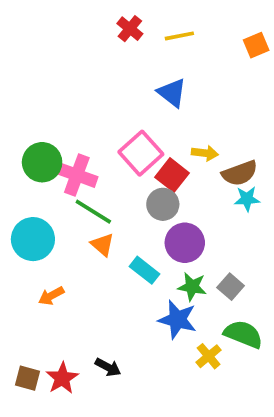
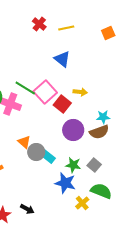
brown semicircle: (240, 173) -> (99, 132), moved
gray circle: (163, 204) -> (36, 152), moved
green line: (93, 212) -> (25, 88), moved
purple circle: (185, 243) -> (73, 130), moved

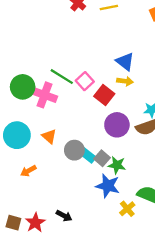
blue triangle: (62, 59) -> (125, 62), moved
pink square: (45, 92) -> (85, 81), size x0.7
orange triangle: (24, 142) -> (49, 136), moved
gray square: (94, 165) -> (102, 158), moved

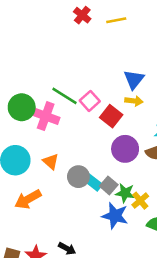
blue triangle: (125, 62) -> (134, 79), turned 30
orange arrow: (28, 171) -> (28, 199), size x1.5
yellow cross: (127, 209) -> (140, 201), moved

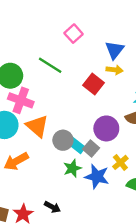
pink square: (90, 101) -> (74, 34), moved
pink cross: (46, 116) -> (21, 100), moved
purple circle: (125, 149) -> (106, 128), moved
orange triangle: (51, 161) -> (37, 126), size x1.5
green star: (125, 193) -> (72, 168), moved, turned -30

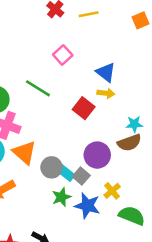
blue triangle: (115, 50) -> (106, 72), turned -30

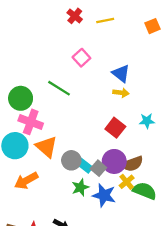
red square: (84, 108) -> (115, 128), moved
brown semicircle: (129, 143) -> (132, 164), moved
purple circle: (97, 155) -> (114, 161), moved
green semicircle: (132, 216) -> (145, 191), moved

